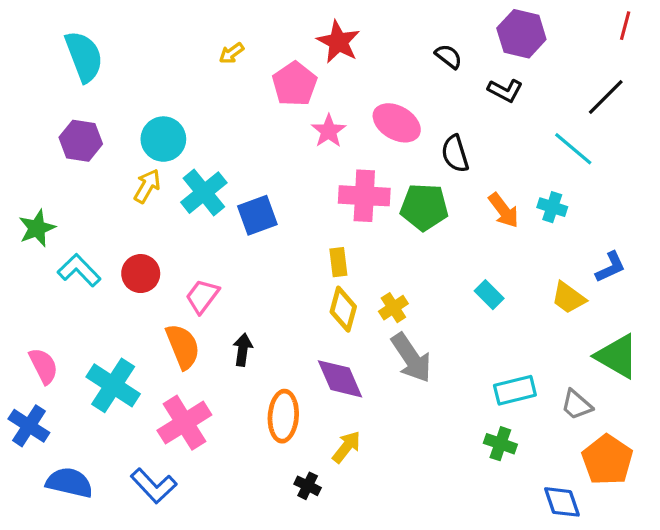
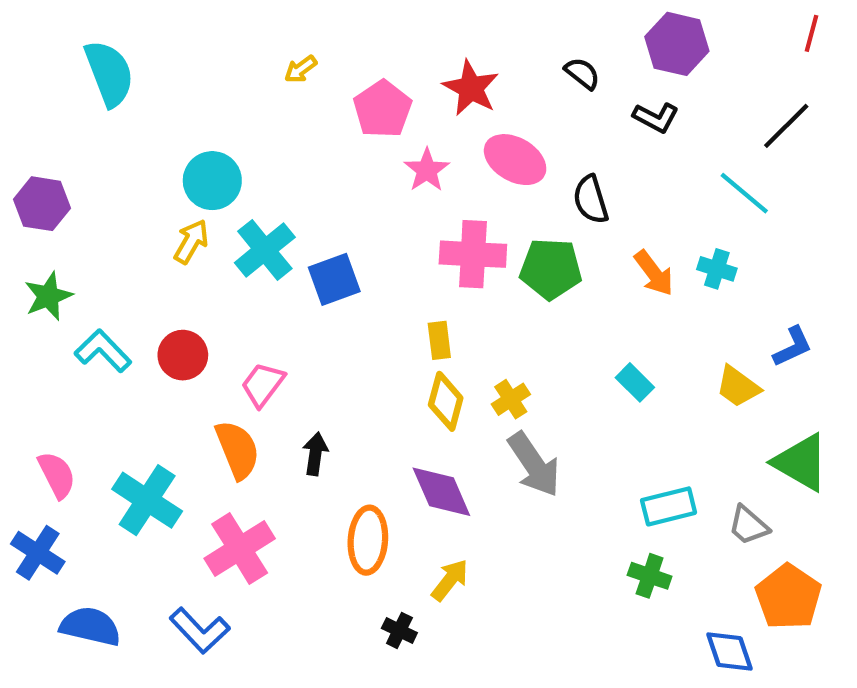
red star: (338, 42) -> (471, 88), moved
purple hexagon: (81, 141) -> (42, 204), moved

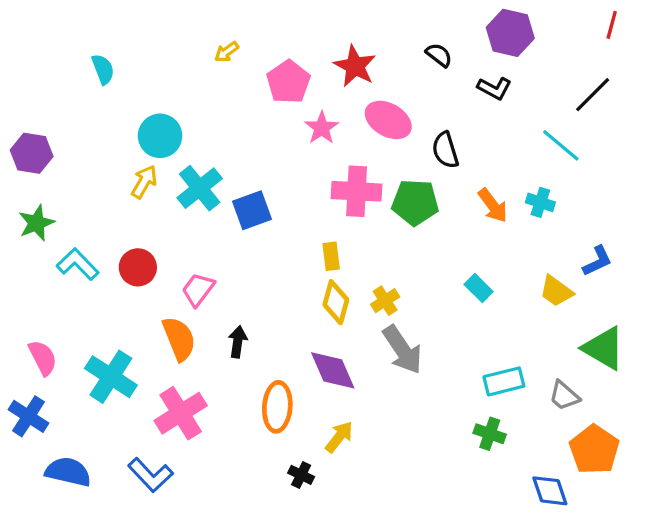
cyan semicircle: (109, 73) -> (103, 69), moved, size x0.6

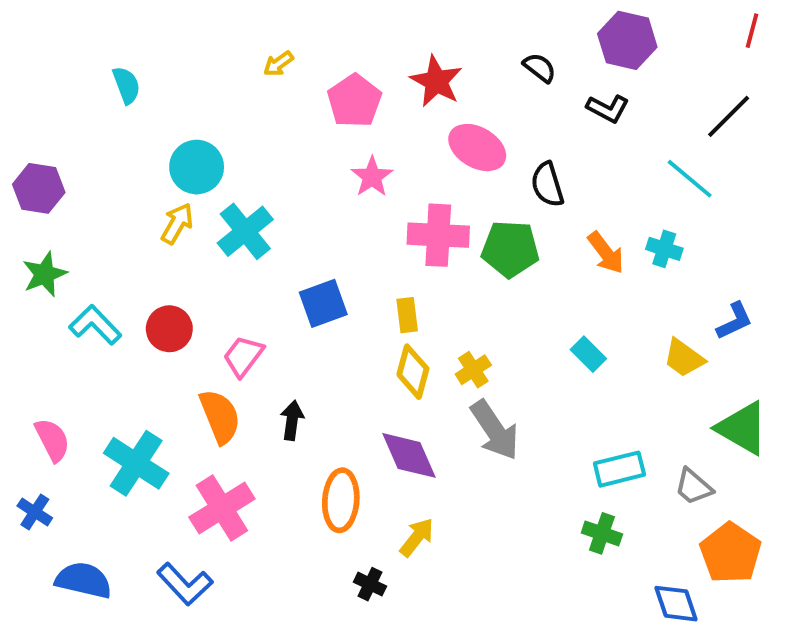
pink star: (322, 128) -> (372, 177), moved
blue square: (252, 210) -> (323, 303), moved
blue cross: (28, 416) -> (35, 512), size x0.7

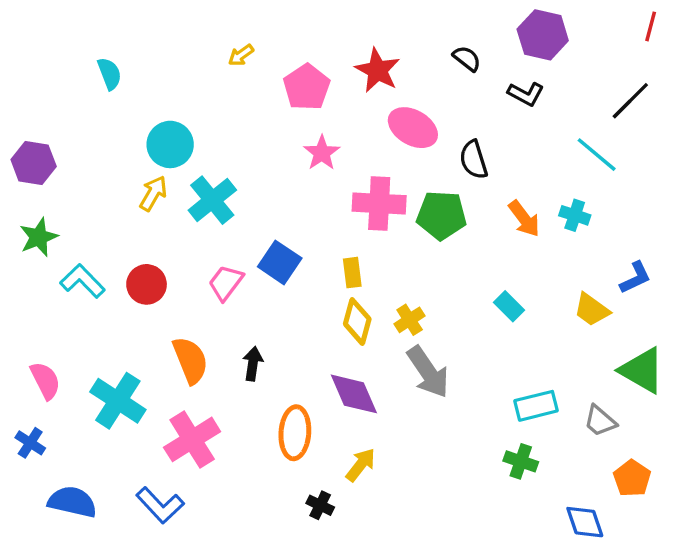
blue square: (323, 303) -> (280, 262), turned -36
pink trapezoid: (243, 356) -> (226, 283), moved
orange pentagon: (731, 553) -> (632, 478), size x0.7

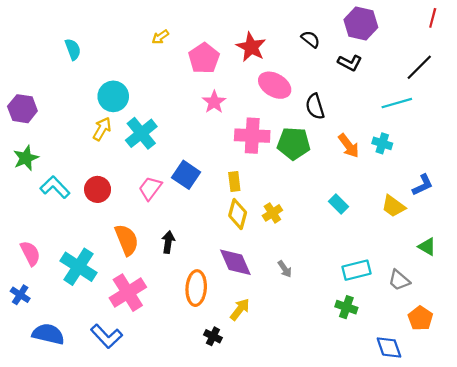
cyan line: (597, 155) -> (397, 103), turned -56
green triangle: (642, 370) -> (427, 247), size x0.6
gray arrow: (428, 372) -> (285, 269), moved, size x0.5

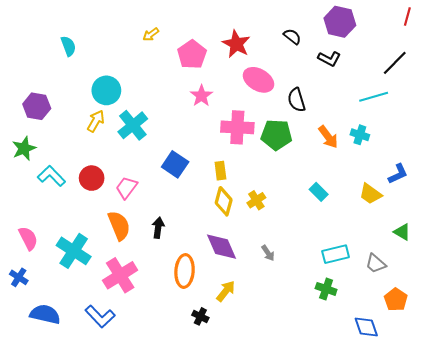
purple hexagon: (22, 109) -> (37, 106), moved
pink trapezoid: (150, 188) -> (126, 188), moved

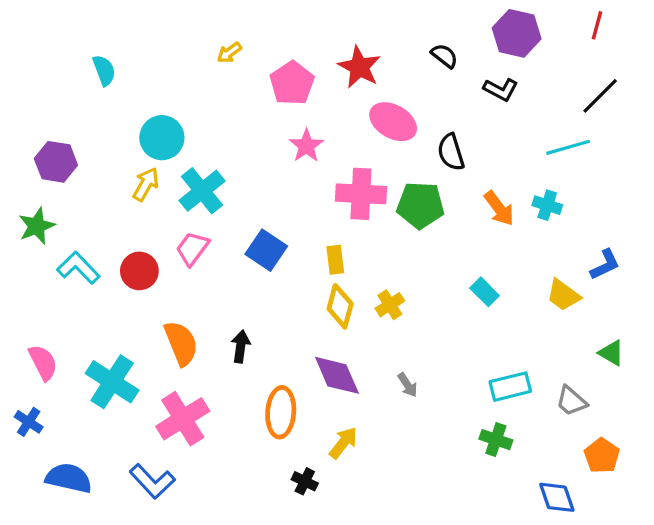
red line: (407, 16) -> (597, 25), moved
pink trapezoid: (126, 188) -> (192, 248), moved

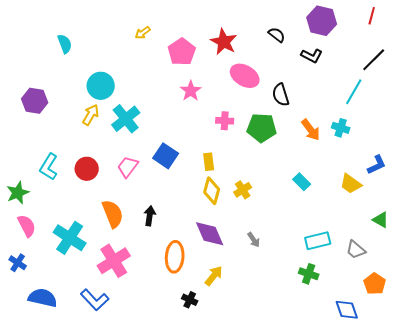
cyan line: (568, 147) -> (354, 92), turned -44
pink cross: (361, 194) -> (225, 121), size x0.6
green star: (37, 226) -> (18, 193), moved
pink trapezoid: (192, 248) -> (128, 167), moved
cyan L-shape: (78, 268) -> (49, 167), turned -104

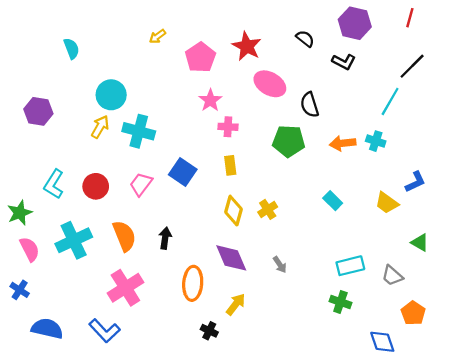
cyan cross: (126, 119) -> (139, 131), turned -36
pink cross: (225, 121) -> (228, 127), moved
orange arrow: (311, 130) -> (343, 143), turned 120
yellow rectangle: (209, 162) -> (230, 165), moved
cyan cross: (70, 238) -> (74, 240), moved, turned 32

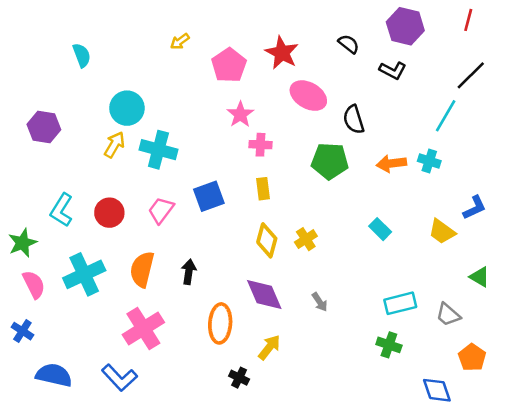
blue square: (183, 172) -> (209, 196), turned 36
orange semicircle: (124, 236) -> (142, 269), turned -144

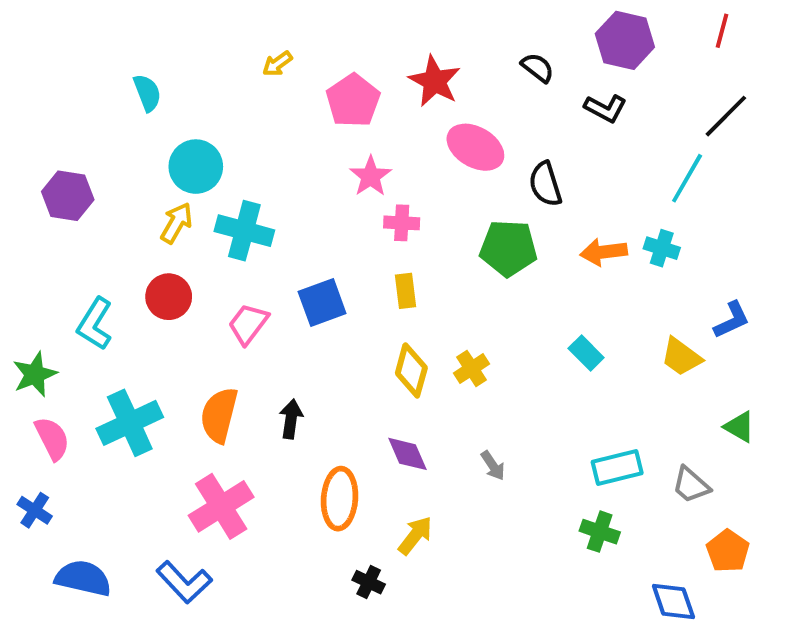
cyan semicircle: (82, 55) -> (147, 93), moved
red circle: (109, 213) -> (169, 297), moved
purple diamond: (264, 294) -> (407, 454), size x0.7

